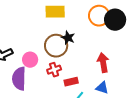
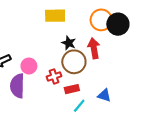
brown circle: (56, 46) -> (74, 62), moved
red arrow: (103, 63) -> (94, 48), moved

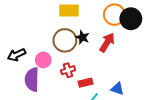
red arrow: (94, 48) -> (107, 42), turned 42
brown circle: (74, 62) -> (65, 40), moved

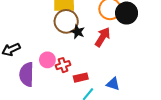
brown circle: (65, 40) -> (66, 21), moved
pink circle: (43, 60) -> (47, 60), moved

